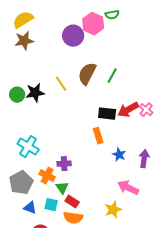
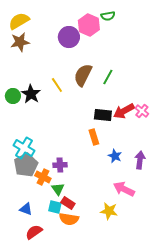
black star: (35, 93) -> (31, 94), turned -30
gray pentagon: (21, 183) -> (26, 165), moved
cyan square: (51, 205) -> (55, 207), moved
yellow star: (113, 210) -> (109, 211), turned 30

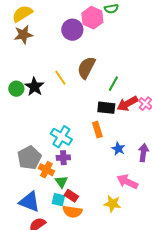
green line: (108, 77) -> (113, 84), moved
cyan cross: (24, 148) -> (61, 137), moved
blue triangle: (26, 209) -> (29, 202), size x1.6

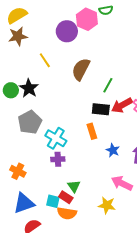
yellow line: (60, 78) -> (45, 60), moved
gray pentagon: (29, 158) -> (30, 122), moved
orange cross: (46, 170) -> (18, 171), moved
green triangle: (61, 182) -> (74, 186), moved
blue triangle: (29, 202) -> (24, 203), turned -40

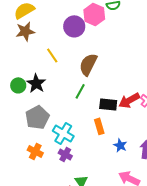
green line: (108, 85) -> (80, 91), moved
purple cross: (58, 159) -> (65, 154), turned 32
orange cross: (18, 171) -> (35, 151), moved

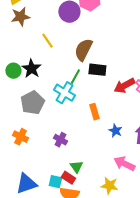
black rectangle: (108, 104) -> (97, 70), moved
cyan cross: (63, 133) -> (64, 93), moved
orange cross: (35, 151) -> (20, 137), moved

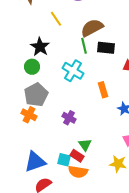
brown semicircle: (83, 50) -> (92, 28), turned 35
green circle: (13, 71) -> (32, 67), moved
green line: (75, 77) -> (84, 46), moved, turned -42
gray pentagon: (32, 103) -> (36, 95), moved

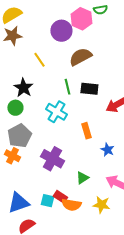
brown semicircle: (92, 28) -> (80, 57), moved
purple cross: (69, 118) -> (52, 159), size x1.6
green triangle: (85, 145) -> (82, 178), moved, turned 32
orange semicircle: (78, 172) -> (71, 205), moved

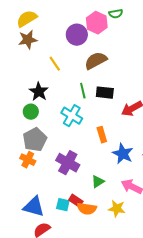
blue star: (107, 150) -> (123, 154), size x1.5
blue triangle: (18, 203) -> (34, 207), turned 35

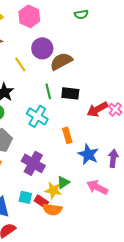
pink hexagon: (97, 23) -> (29, 16), moved
purple circle: (77, 35) -> (42, 48), moved
cyan square: (63, 205) -> (25, 197), moved
yellow star: (117, 209) -> (53, 190), moved

